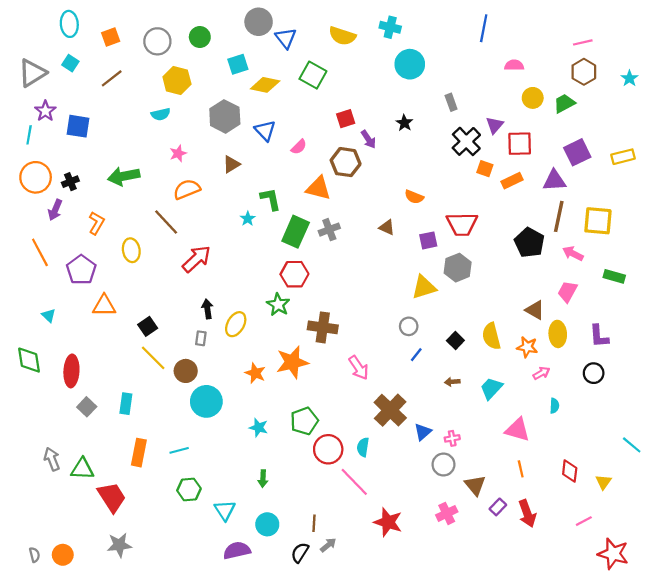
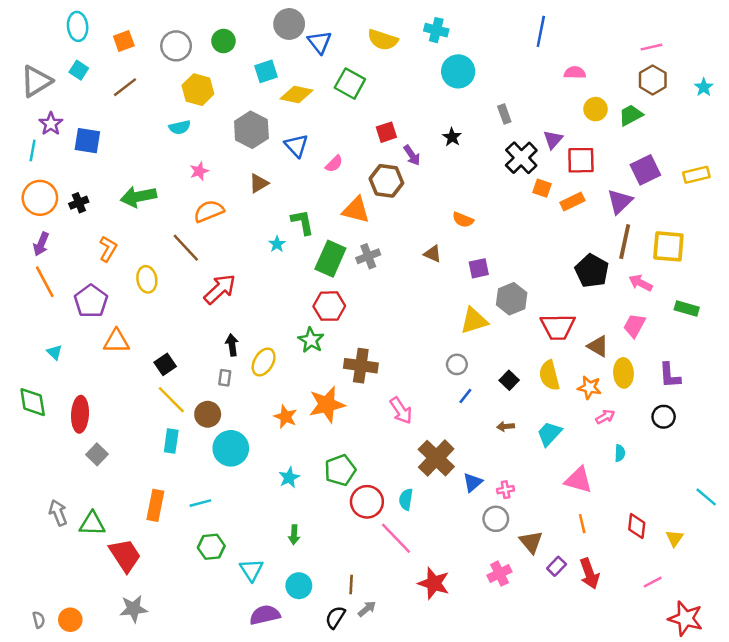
purple triangle: (554, 181) -> (620, 201), turned -40
purple arrow: (55, 210) -> (41, 244), moved
red trapezoid: (462, 224) -> (558, 327), moved
cyan rectangle: (126, 404) -> (171, 441), moved
cyan star: (259, 428) -> (289, 477), turned 30

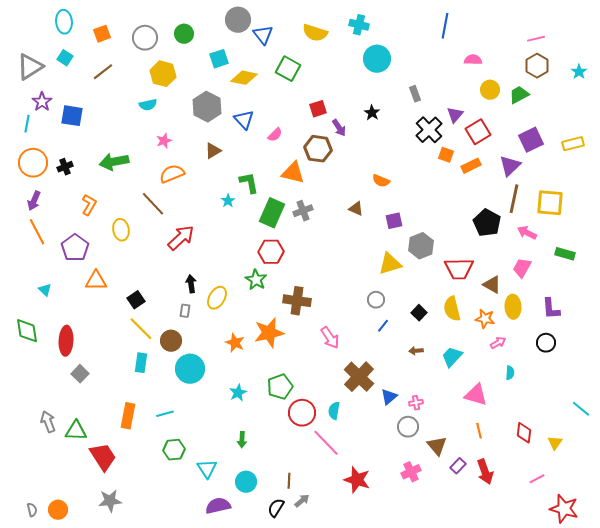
red square: (581, 160) -> (478, 132), turned -30

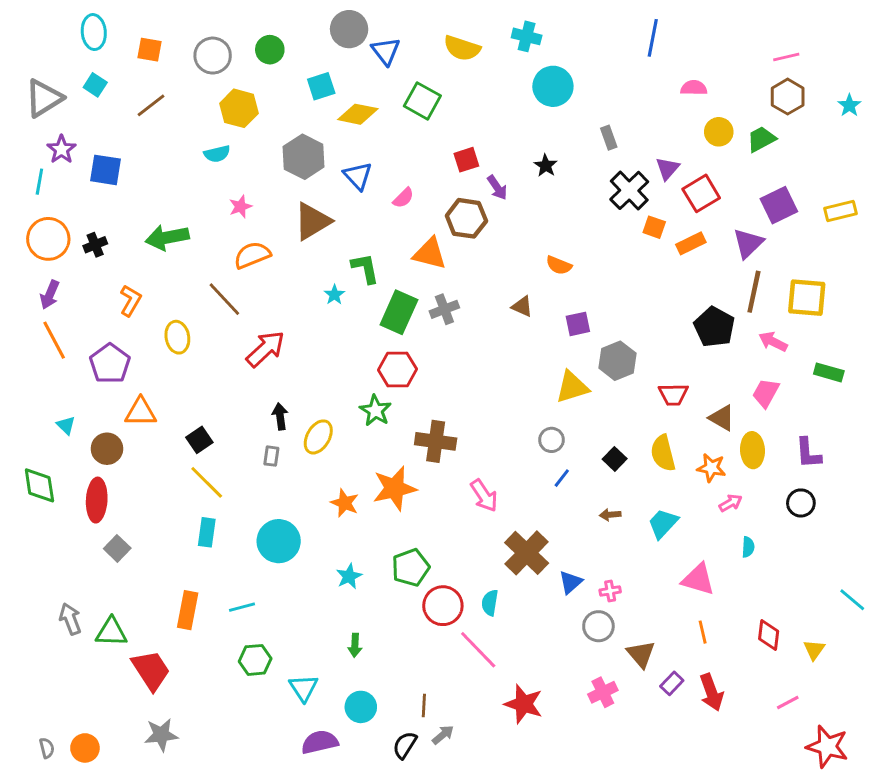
orange square: (102, 34) -> (150, 50), turned 30
brown triangle: (213, 151) -> (312, 221), size x1.6
red trapezoid: (459, 269) -> (673, 394), size x0.7
brown circle: (171, 341) -> (107, 449), moved

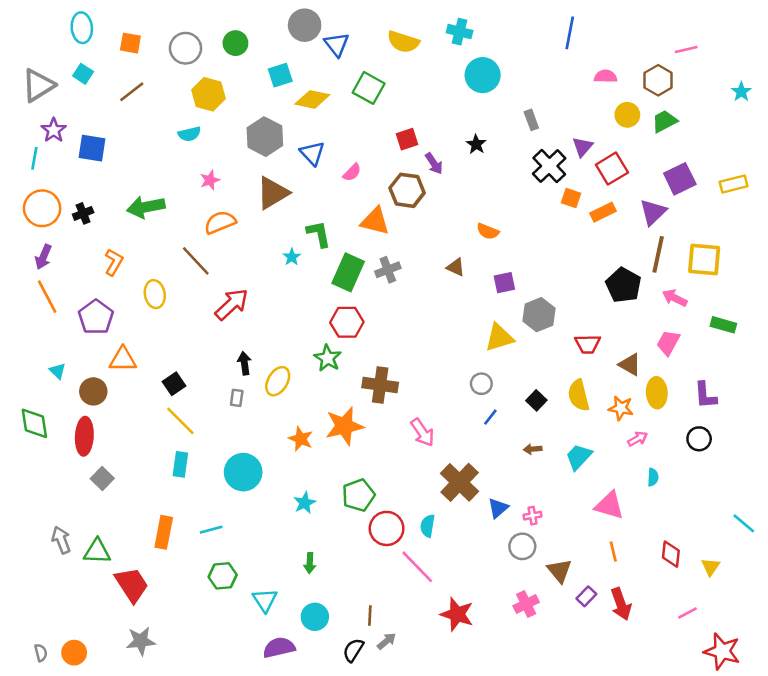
brown hexagon: (788, 97) -> (658, 80), moved

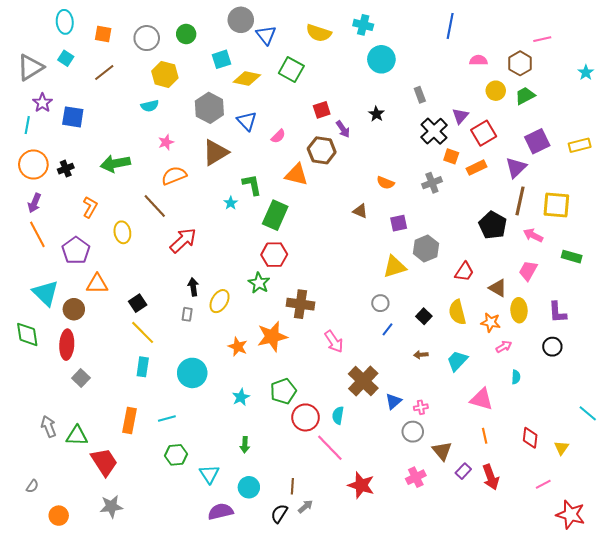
gray cross: (388, 270) -> (432, 183), moved
red trapezoid: (588, 344) -> (464, 272), turned -55
cyan triangle: (57, 371) -> (46, 293), size x2.0
gray semicircle: (41, 653) -> (32, 486), moved, turned 48

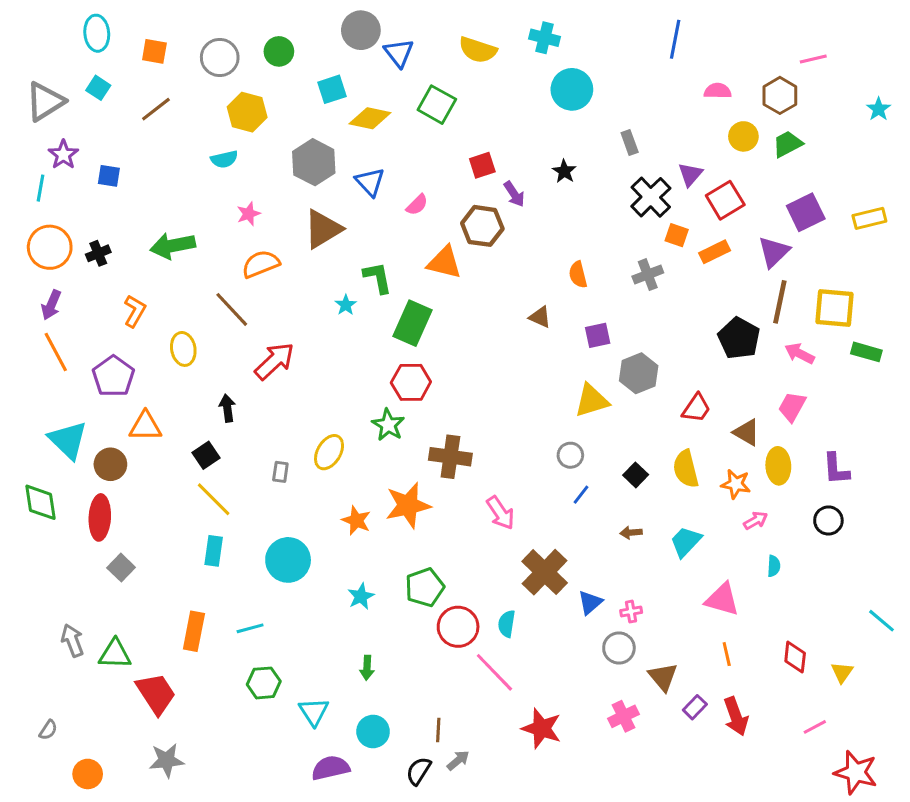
blue square: (73, 117) -> (109, 176), size x0.7
orange semicircle: (385, 183) -> (578, 275), turned 54
green rectangle: (572, 257) -> (866, 352), moved
black arrow: (193, 287) -> (227, 408), moved

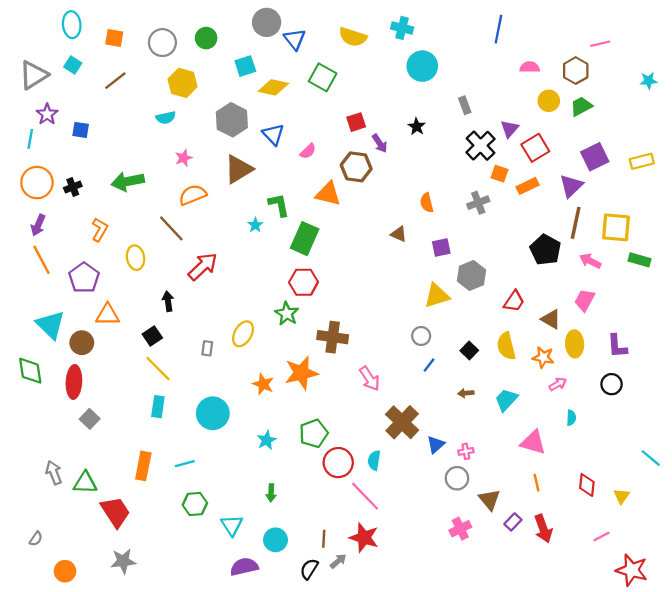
cyan star: (879, 109) -> (648, 81), turned 30
red star: (542, 728) -> (364, 538), moved

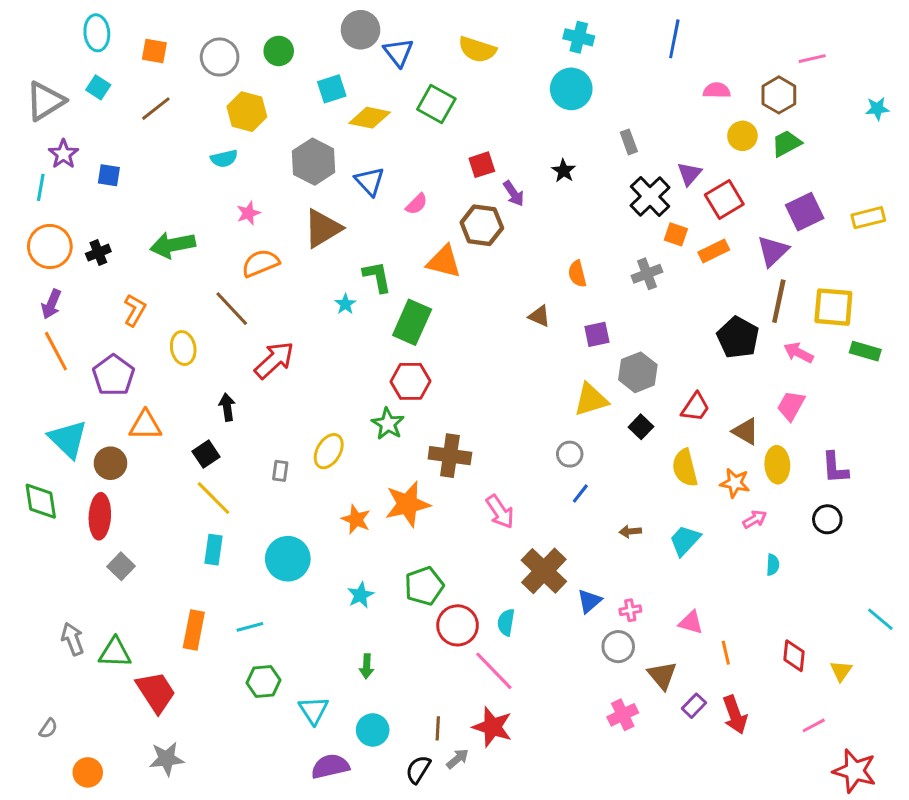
cyan cross: (402, 28) -> (579, 37), moved
black square: (469, 351) -> (641, 427), moved
pink triangle: (533, 442) -> (691, 622), moved, size x0.7

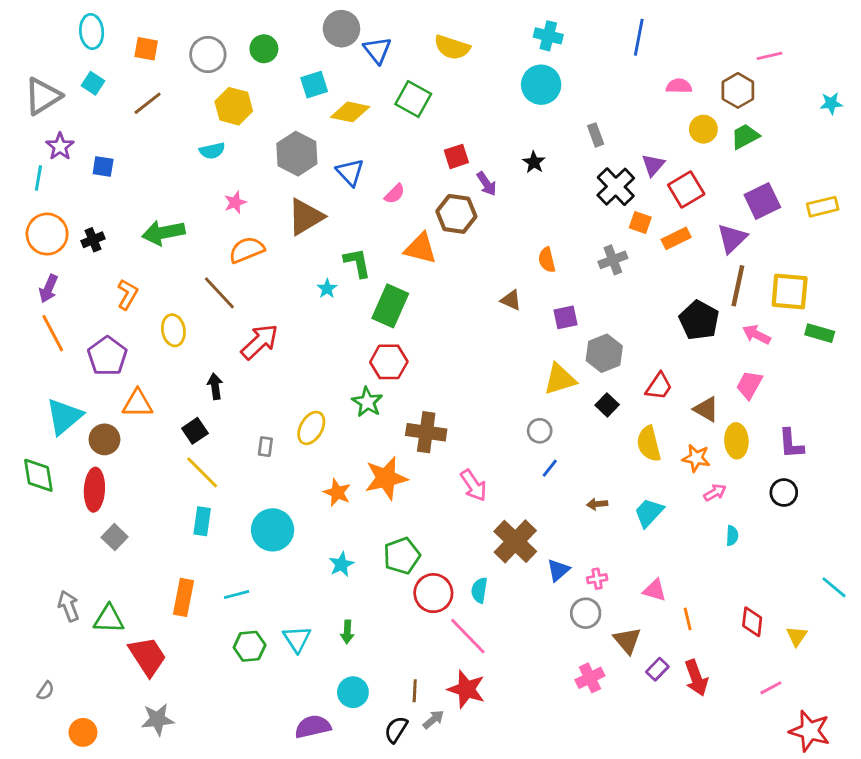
cyan triangle: (68, 439) -> (64, 416), turned 36
cyan triangle: (314, 710) -> (297, 639), moved

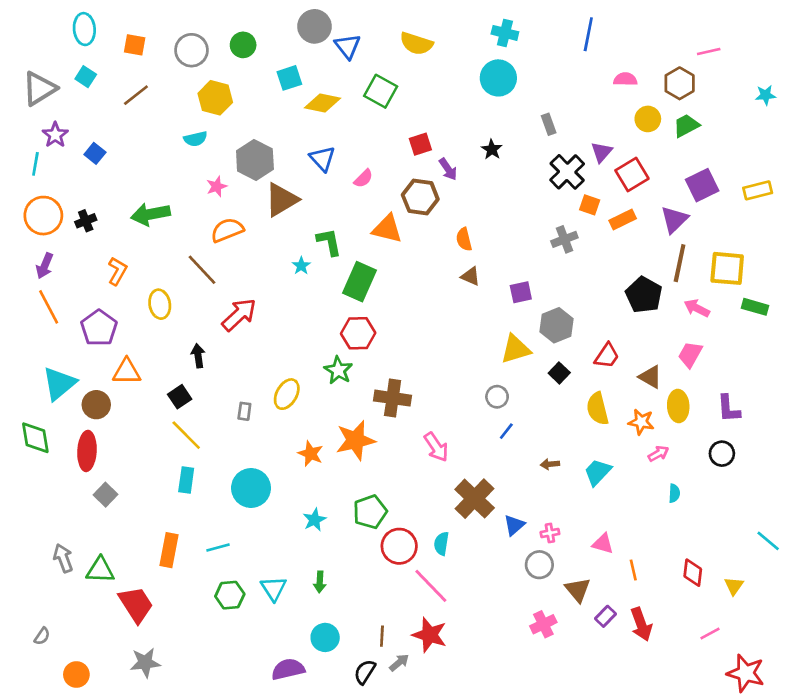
gray hexagon: (297, 154) -> (255, 160), moved
blue square: (103, 167) -> (95, 153), turned 30
orange semicircle: (547, 260) -> (464, 239), moved

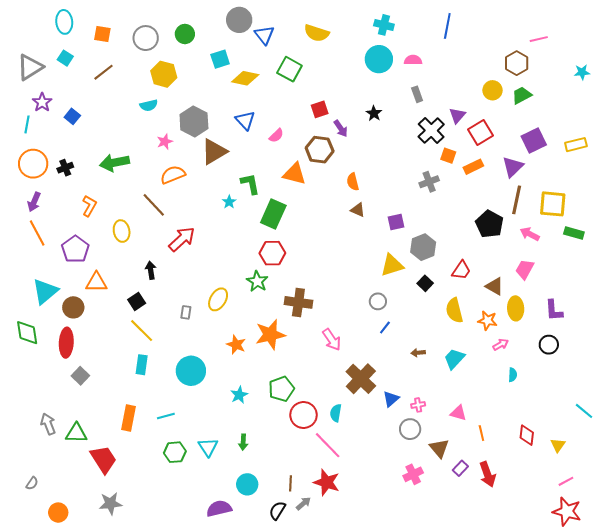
pink semicircle: (625, 79) -> (413, 60), moved
pink line: (710, 633) -> (566, 481), moved

